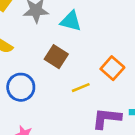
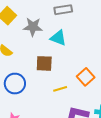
brown square: (56, 57) -> (44, 63), turned -36

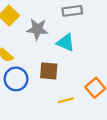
blue circle: (15, 84) -> (16, 79), moved

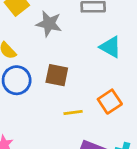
cyan triangle: (66, 43) -> (110, 47), moved

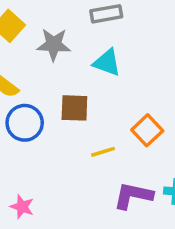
cyan triangle: (110, 47) -> (107, 63), moved

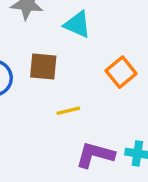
orange square: (147, 130) -> (121, 72), moved

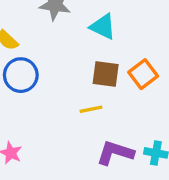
brown square: (43, 67) -> (106, 74), moved

